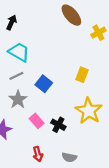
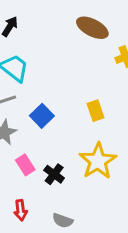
brown ellipse: (71, 15) -> (92, 28), turned -30
yellow rectangle: (82, 75) -> (95, 111), turned -48

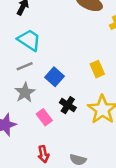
black cross: (54, 174) -> (68, 105), moved

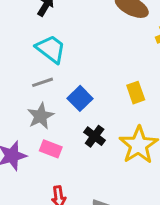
pink rectangle: (44, 117) -> (51, 149), moved, turned -35

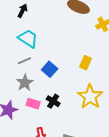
yellow rectangle: (136, 93) -> (85, 63), turned 48
black cross: (95, 136) -> (53, 101), moved

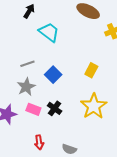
cyan trapezoid: (28, 39) -> (49, 32), moved

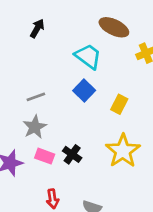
cyan trapezoid: (49, 32) -> (88, 56), moved
blue square: (53, 75) -> (84, 90), moved

